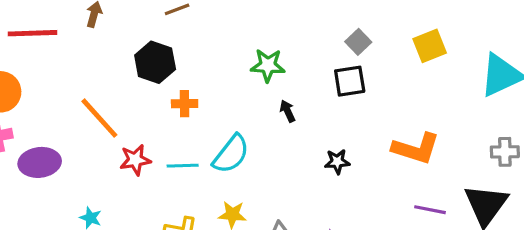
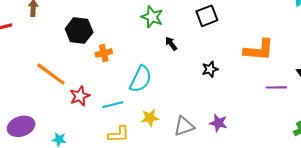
green star: (268, 65) -> (152, 17), turned 30
purple ellipse: (40, 162) -> (21, 126), moved
cyan line: (183, 166) -> (113, 105), moved

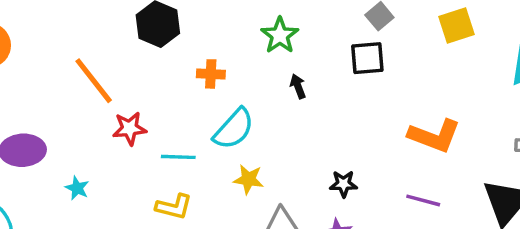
orange cross: (104, 53) -> (211, 74), moved
black star: (210, 69) -> (344, 184), moved
purple line: (276, 87) -> (423, 200), moved
yellow star: (150, 118) -> (248, 179), moved

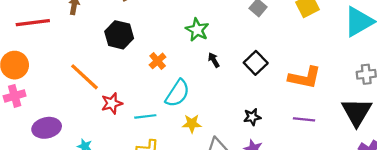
black square: (367, 58) -> (256, 63), moved, turned -30
orange cross: (211, 74) -> (158, 61), turned -35

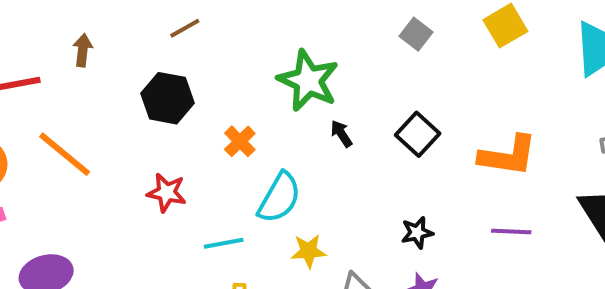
green star: (197, 30) -> (308, 81), size x1.4
orange line: (84, 77) -> (65, 154), moved
red star: (112, 103) -> (167, 193), moved, turned 30

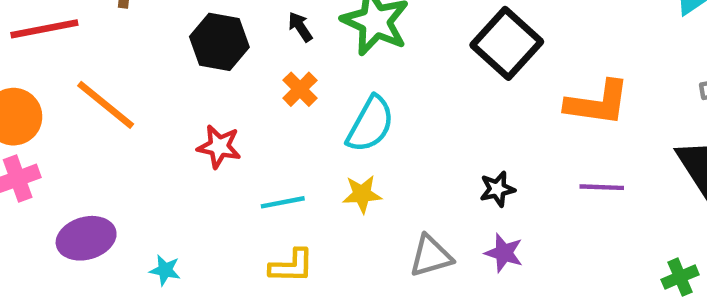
black arrow: (341, 134) -> (300, 27), moved
black square: (418, 134) -> (507, 43), moved, size x1.4
cyan semicircle: (279, 198) -> (370, 124), moved
yellow star: (309, 251) -> (362, 194), moved

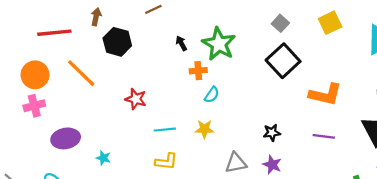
black hexagon: (219, 42) -> (117, 42), moved
orange cross: (300, 89) -> (198, 71), moved, turned 35
cyan semicircle: (370, 124) -> (212, 95), size x0.6

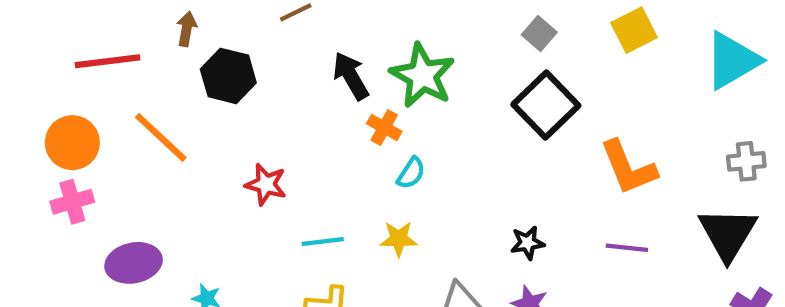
black arrow: (181, 43) -> (351, 76), size x1.6
orange cross: (198, 71) -> (384, 128), turned 35
orange L-shape: (325, 94) -> (628, 168), turned 56

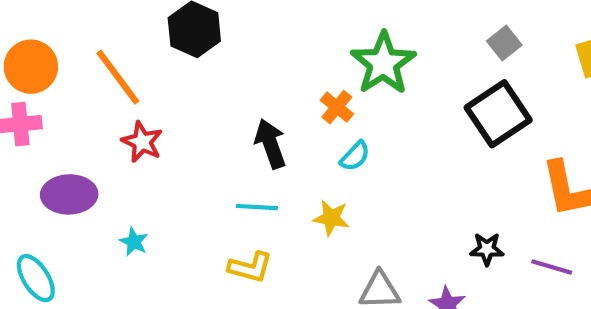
black arrow: (351, 76) -> (270, 144), moved
red star: (266, 184) -> (142, 142), moved
black star: (528, 243) -> (487, 249), moved

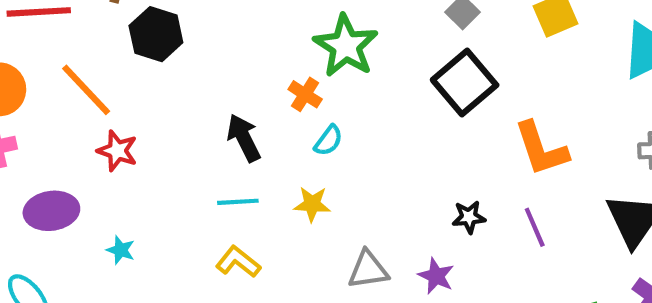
yellow L-shape: (250, 267) -> (238, 262), turned -150
purple line: (552, 267) -> (535, 227), turned 57

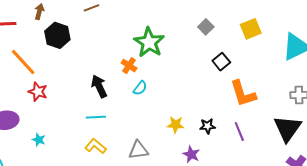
black square: (465, 82) -> (221, 62), moved, size x0.6
yellow star: (312, 204) -> (176, 125), moved
gray triangle: (368, 270) -> (138, 150), moved

